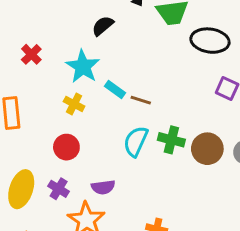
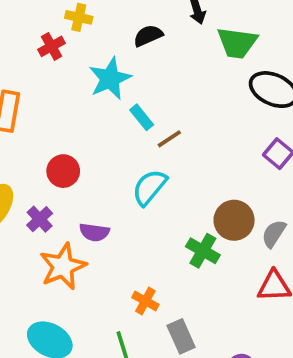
brown line: (141, 100) -> (169, 139), turned -66
yellow cross: (74, 104) -> (79, 17), moved, turned -30
green cross: (171, 140) -> (203, 251), moved

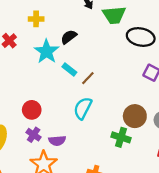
yellow cross: (79, 17) -> (36, 19), moved
black semicircle: (148, 36) -> (69, 37), moved
purple cross: (40, 219) -> (34, 135), moved

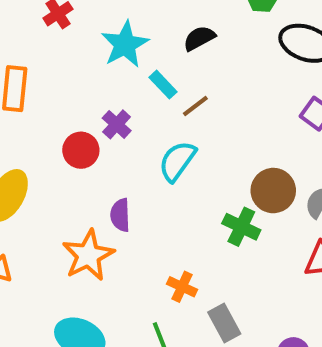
black semicircle: (69, 37) -> (199, 38), moved
purple cross: (34, 135) -> (117, 124), moved
purple semicircle: (57, 141) -> (120, 215), turned 84

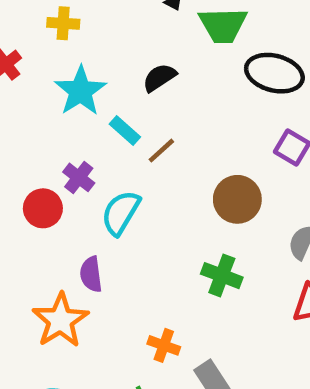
cyan semicircle: (177, 161) -> (121, 213), moved
brown circle: (273, 191) -> (237, 199), moved

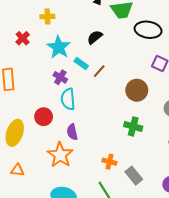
purple cross: (79, 177) -> (60, 77), moved
red circle: (43, 208) -> (44, 117), moved
cyan semicircle: (121, 213) -> (68, 99), moved, turned -30

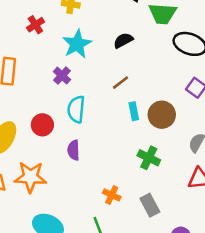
cyan rectangle: (81, 64) -> (134, 111), moved, turned 32
purple cross: (60, 77) -> (62, 76), moved
orange star: (60, 155) -> (30, 177), moved, turned 30
gray rectangle: (134, 176) -> (150, 205), moved

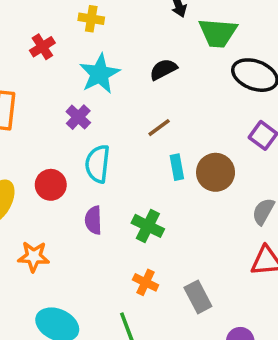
green cross: (149, 158) -> (148, 226), moved
orange star: (30, 177) -> (34, 257), size x0.7

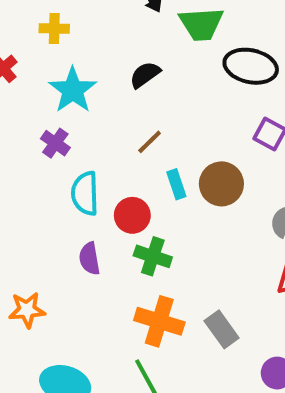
red circle: (51, 185) -> (132, 215), moved
orange cross: (146, 282) -> (159, 321), size x1.6

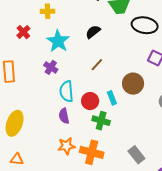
cyan rectangle: (176, 184) -> (112, 98), moved
purple semicircle: (89, 259) -> (64, 116), moved
orange star: (27, 310) -> (66, 146), moved
orange cross: (159, 321) -> (92, 152), moved

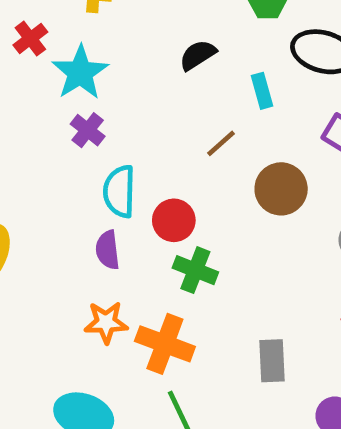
cyan star: (58, 41) -> (80, 72), moved
brown line: (97, 65) -> (221, 143), moved
cyan rectangle: (112, 98) -> (262, 91), moved
gray rectangle: (136, 155) -> (272, 361), turned 30

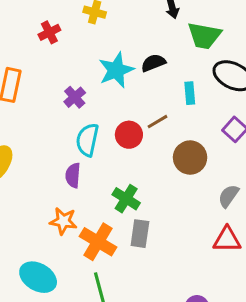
cyan star: (80, 72) -> (116, 70), moved
red circle: (174, 220) -> (129, 135), moved
gray rectangle: (272, 361) -> (140, 234), moved

